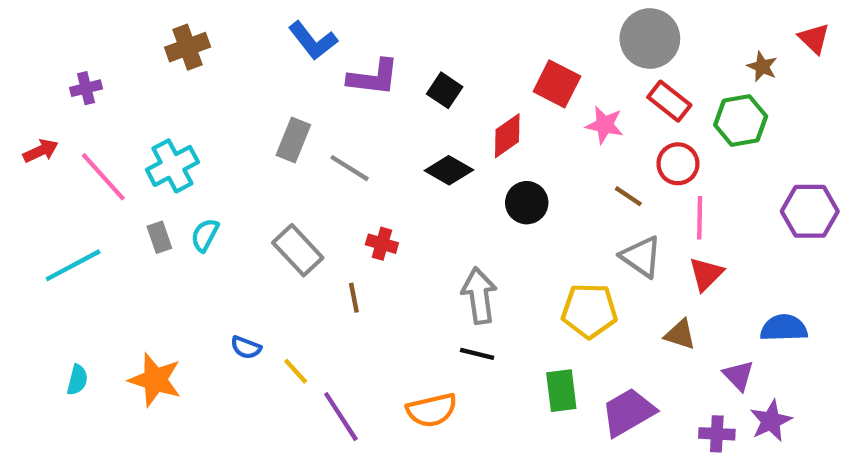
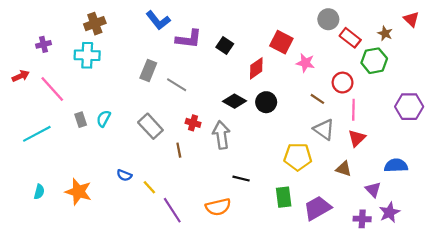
gray circle: (650, 38) -> (328, 19), size x0.7
red rectangle: (669, 101) -> (350, 38), moved
cyan cross: (172, 166) -> (87, 55), moved, turned 30
black diamond: (449, 170) -> (234, 101), moved
gray arrow: (479, 296) -> (221, 135), moved

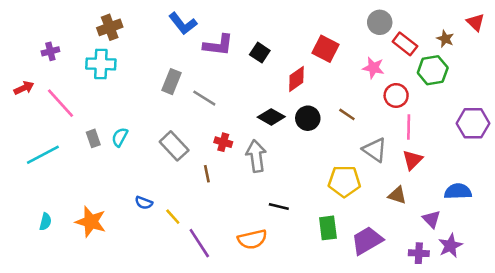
pink star: (305, 63) -> (373, 68), moved
brown line: (317, 99) -> (347, 114), moved

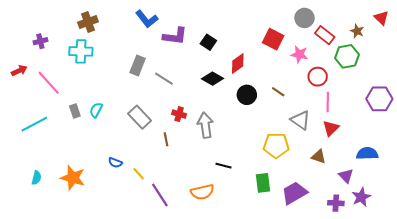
red square: (325, 49) -> (273, 39), moved
black diamond: (271, 117) -> (212, 79), moved

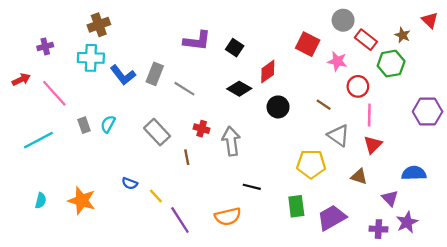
blue L-shape: (147, 19) -> (123, 75), moved
brown line: (278, 92) -> (324, 105), moved

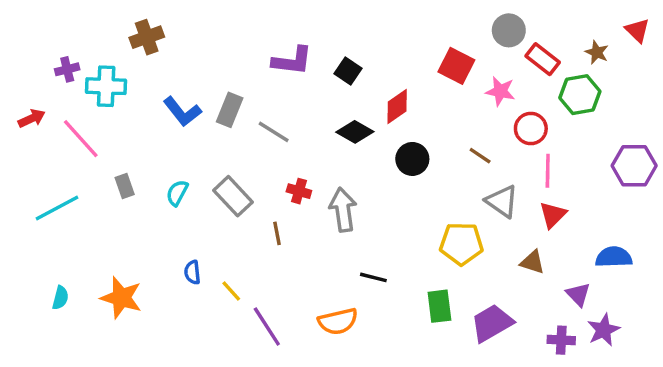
cyan cross: (91, 58) -> (106, 86), moved
cyan semicircle: (108, 124) -> (177, 193), moved
blue semicircle: (130, 183) -> (192, 272), turned 63

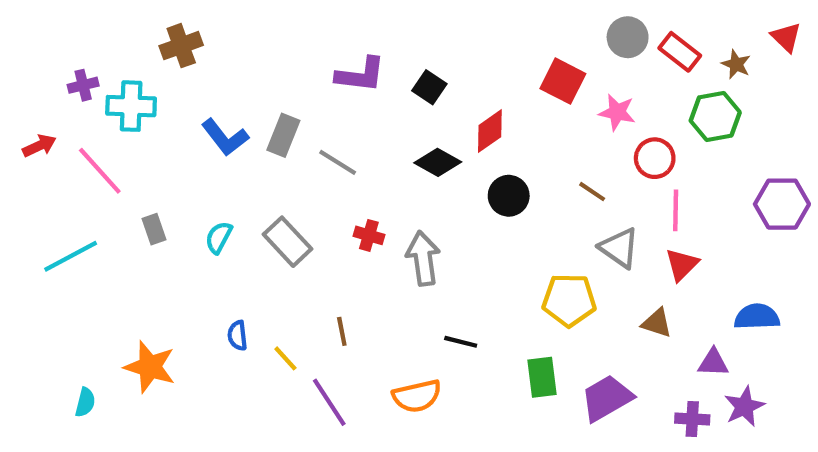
red rectangle: (543, 59) -> (680, 52), moved
brown line: (277, 233) -> (342, 331), moved
purple triangle: (578, 294) -> (713, 363), turned -44
cyan semicircle: (60, 298) -> (85, 402), moved

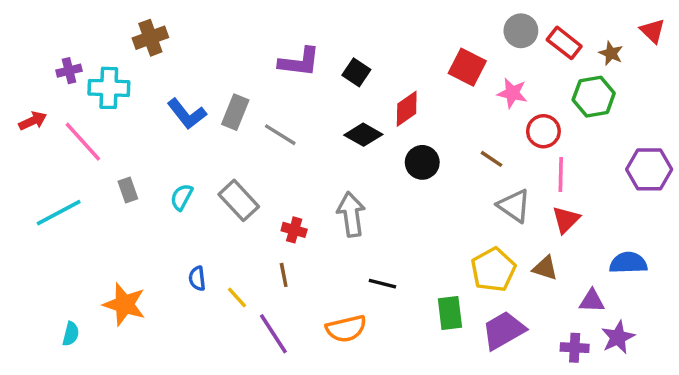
red cross: (369, 235) -> (294, 230), moved
yellow pentagon: (569, 300) -> (493, 270), moved, turned -30

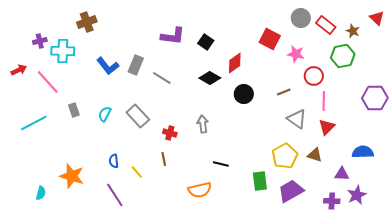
brown line: (491, 159) -> (284, 92), turned -56
gray arrow: (351, 214) -> (203, 124), size x0.7
purple line: (273, 334) -> (115, 195), moved

